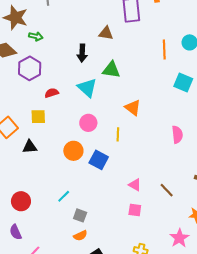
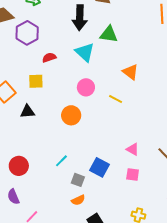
black arrow: (82, 53) -> (80, 18), size x1.4
yellow line: (118, 134) -> (116, 99), turned -64
blue square: (99, 160) -> (100, 167), moved

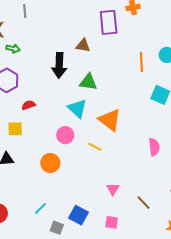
cyan triangle: (85, 52) -> (77, 109), moved
orange triangle: (130, 72) -> (110, 120), size x1.4
pink triangle: (133, 149) -> (113, 189), moved, turned 32

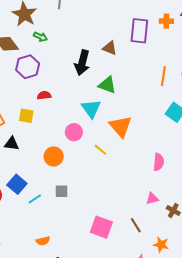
pink triangle: (113, 189) -> (152, 199), moved, turned 32
brown line: (144, 203) -> (136, 225), moved
blue square: (79, 215) -> (17, 184), moved
pink square: (112, 222) -> (101, 227), size x1.6
gray square: (57, 228) -> (62, 191), moved, turned -32

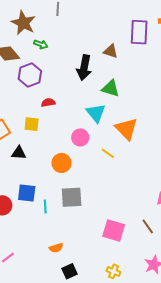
blue square: (17, 184) -> (27, 193), turned -30
gray square: (62, 191) -> (72, 197), size x1.6
cyan line: (35, 199) -> (45, 207), turned -56

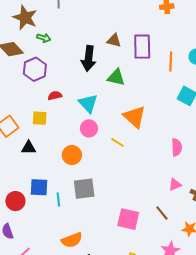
purple rectangle: (139, 32) -> (142, 47), moved
cyan triangle: (96, 113) -> (88, 103), moved
orange semicircle: (56, 248) -> (72, 240), size x1.5

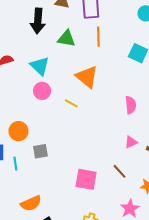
orange line: (171, 62) -> (98, 37), moved
orange circle: (72, 155) -> (19, 131), moved
gray square: (84, 189) -> (40, 151), size x0.7

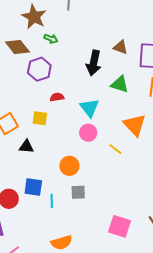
orange circle: (19, 131) -> (69, 166), moved

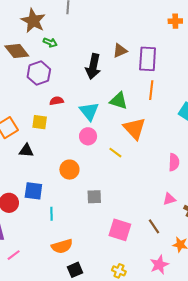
brown triangle: (121, 47) -> (120, 51), turned -42
green triangle: (120, 84) -> (119, 101), moved
gray square: (78, 192) -> (94, 197), moved
cyan line: (52, 201) -> (51, 214), moved

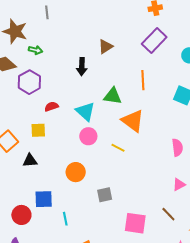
purple rectangle: (148, 59) -> (154, 41), moved, turned 50
black arrow: (93, 66) -> (82, 67), size x0.7

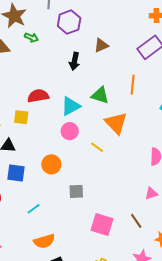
purple hexagon: (29, 82) -> (69, 22), moved
red semicircle: (51, 107) -> (38, 96), size x1.5
cyan triangle: (85, 111) -> (71, 106), turned 40
blue square: (44, 199) -> (16, 173), moved
cyan line: (65, 219) -> (34, 209), turned 56

